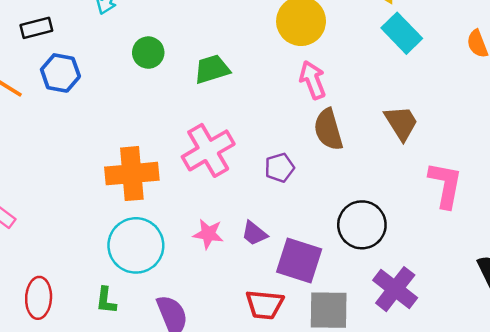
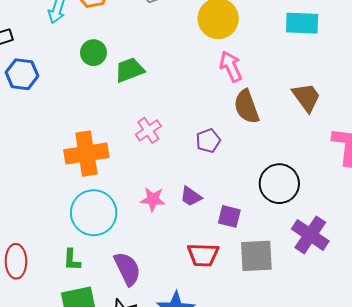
cyan rectangle: (402, 33) -> (302, 23), turned -40
green trapezoid: (212, 69) -> (129, 70), moved
pink cross: (208, 150) -> (148, 130), size x0.6
purple square: (299, 260) -> (229, 216), size x0.6

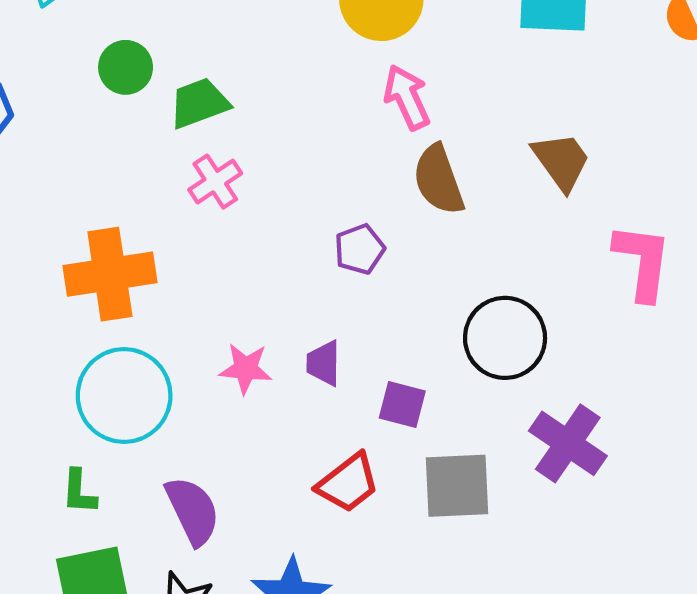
pink cross: (148, 130) -> (215, 182), moved
purple trapezoid: (191, 196) -> (324, 363), turned 55
red trapezoid: (203, 255) -> (348, 483), turned -40

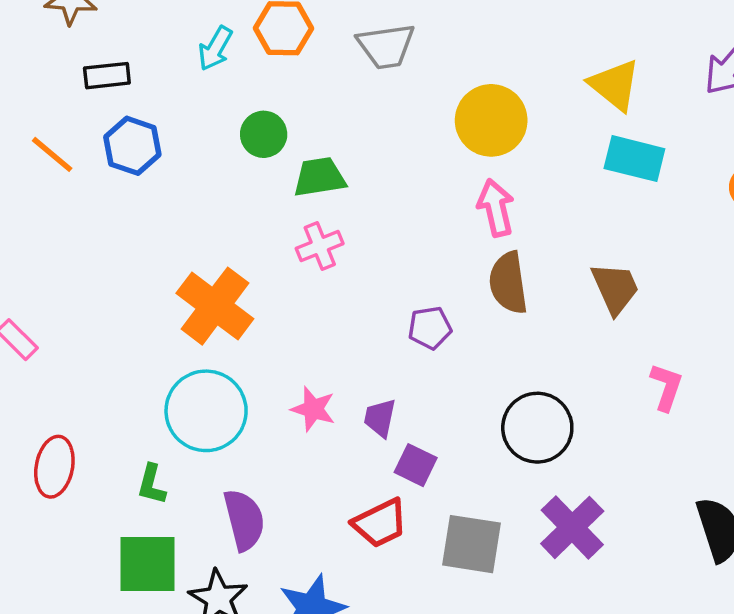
pink L-shape: (643, 262) -> (666, 387), size x0.7
orange cross: (110, 274) -> (215, 306), turned 34
purple square: (402, 405) -> (416, 465), moved

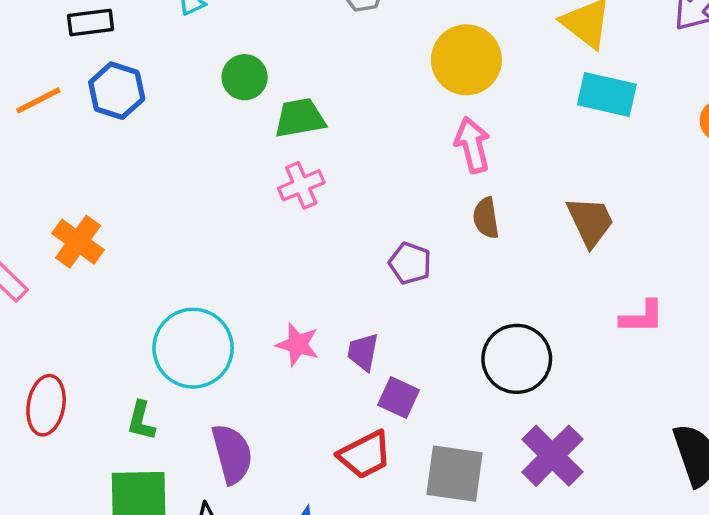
orange line: (52, 154) -> (38, 100), turned -66
brown semicircle: (508, 283) -> (486, 218), size x0.7
orange cross: (215, 306) -> (78, 242), moved, size x0.7
purple pentagon: (430, 328) -> (410, 263), turned 30
pink L-shape: (666, 387) -> (642, 317), turned 72

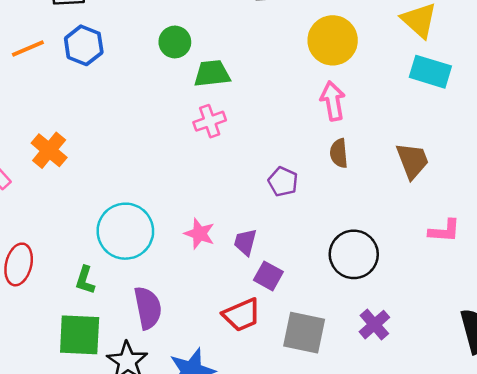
purple cross: (552, 456) -> (374, 325), size x0.7

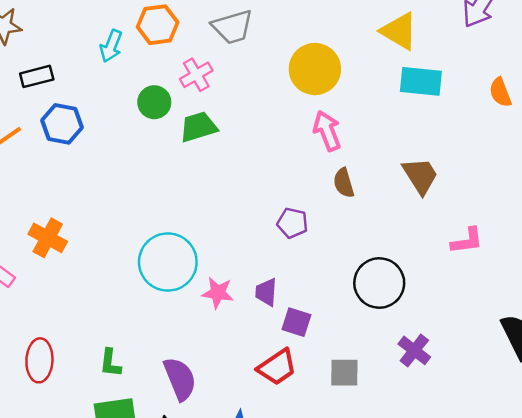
pink cross: (210, 121) -> (196, 75), moved
cyan circle: (125, 231) -> (168, 262), moved
gray square: (304, 333) -> (344, 373), size x0.7

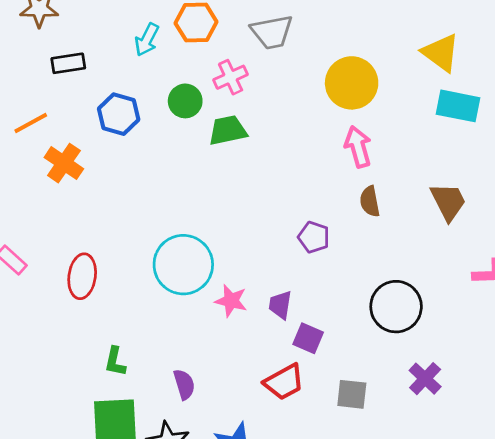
blue hexagon: (62, 124) -> (119, 114), moved
orange cross: (48, 238) -> (64, 163), moved
red ellipse: (39, 360) -> (82, 276), moved
purple semicircle: (180, 379) -> (184, 384), size x0.7

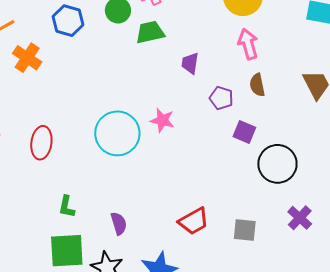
purple pentagon: (314, 237) -> (221, 98), moved
pink star: (231, 301) -> (162, 120), moved
purple trapezoid: (280, 305) -> (190, 63), moved
purple square: (308, 338) -> (244, 132), moved

